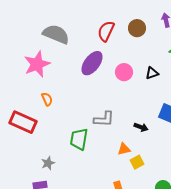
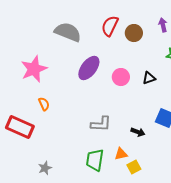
red semicircle: (106, 31) -> (110, 26), moved
gray semicircle: (56, 34) -> (68, 32), moved
green trapezoid: (79, 139) -> (95, 160), moved

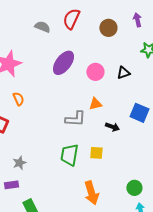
red semicircle: (110, 26) -> (71, 19), moved
gray semicircle: (68, 32) -> (42, 27), size x0.6
orange triangle: (121, 154) -> (95, 104), moved
yellow square: (134, 167) -> (96, 153), moved, turned 32

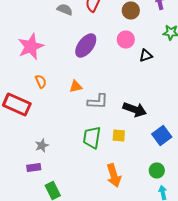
pink circle: (95, 72) -> (126, 40), moved
orange triangle: (95, 104) -> (76, 86), moved
blue square: (139, 113) -> (162, 136), moved, turned 30
black arrow: (112, 127) -> (135, 110), size x1.6

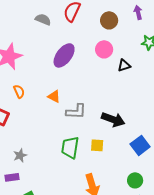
orange triangle: (76, 86) -> (54, 96), turned 40

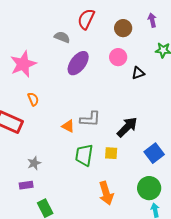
gray semicircle: (43, 19) -> (62, 37), moved
orange triangle: (54, 96) -> (68, 126), moved
black arrow: (113, 119) -> (127, 127), turned -65
green circle: (135, 180) -> (149, 188), size x1.5

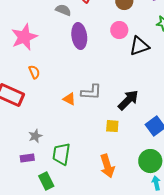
purple ellipse: (78, 63) -> (79, 36), turned -45
black triangle: (138, 73) -> (139, 46), size x1.5
green trapezoid: (84, 155) -> (61, 154), moved

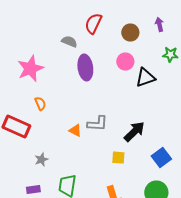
gray star: (35, 136) -> (41, 160), moved

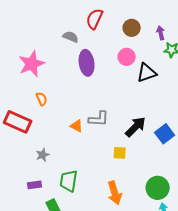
purple arrow: (159, 25) -> (161, 33), moved
blue square: (161, 158) -> (165, 134), moved

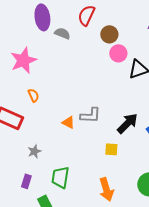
brown circle: (132, 28) -> (109, 34), moved
purple ellipse: (87, 63) -> (42, 17), moved
purple rectangle: (35, 185) -> (26, 181), turned -64

